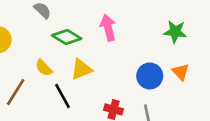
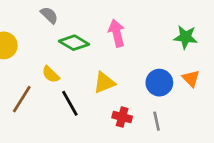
yellow triangle: (81, 69) -> (104, 83), moved

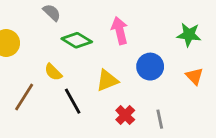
blue circle: (159, 83) -> (150, 67), moved
red cross: (122, 117) -> (125, 115), turned 30

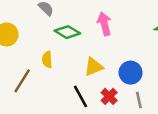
blue circle: (150, 67) -> (131, 73), moved
yellow semicircle: (53, 72) -> (47, 59), turned 42
black line: (73, 101) -> (80, 96), moved

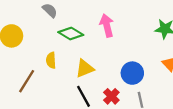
yellow triangle: (94, 67) -> (85, 68), moved

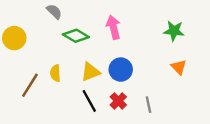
yellow semicircle: (51, 60) -> (55, 73), moved
blue circle: (132, 73) -> (121, 70), moved

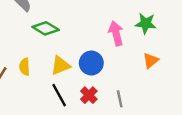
pink arrow: (113, 27) -> (116, 33), moved
orange triangle: (179, 67) -> (151, 61), turned 35

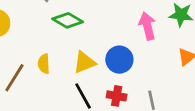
red cross: (89, 95) -> (117, 96), turned -35

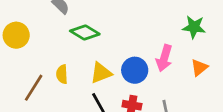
pink arrow: (147, 26) -> (164, 58), moved, turned -150

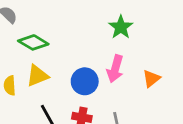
green star: (194, 27) -> (121, 27), moved, turned 30
yellow triangle: (101, 73) -> (37, 76), moved

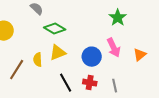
pink arrow: (115, 69) -> (114, 48), turned -42

